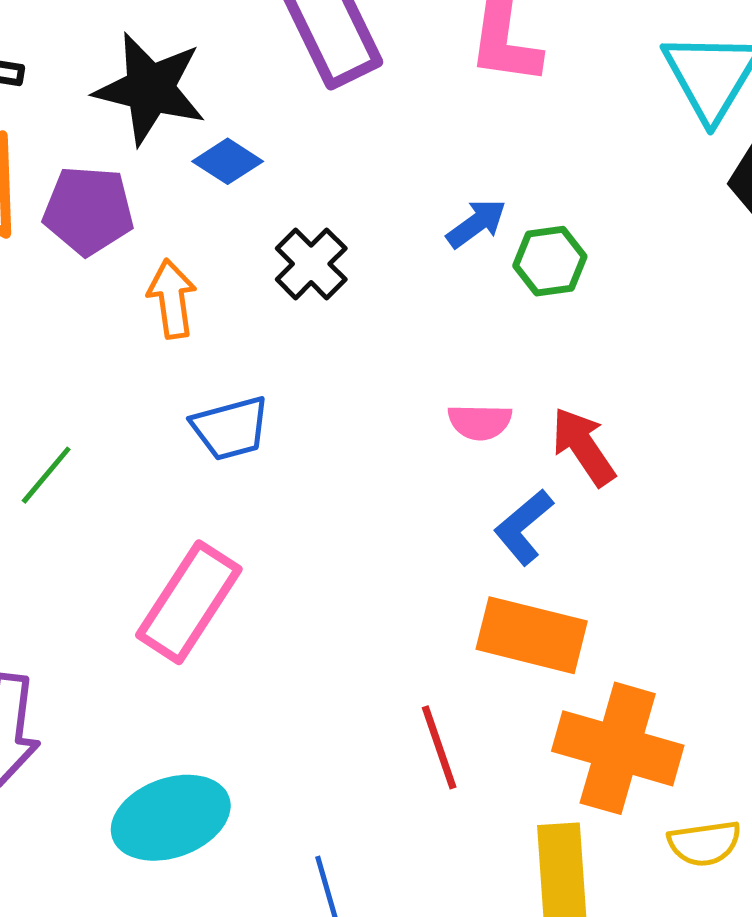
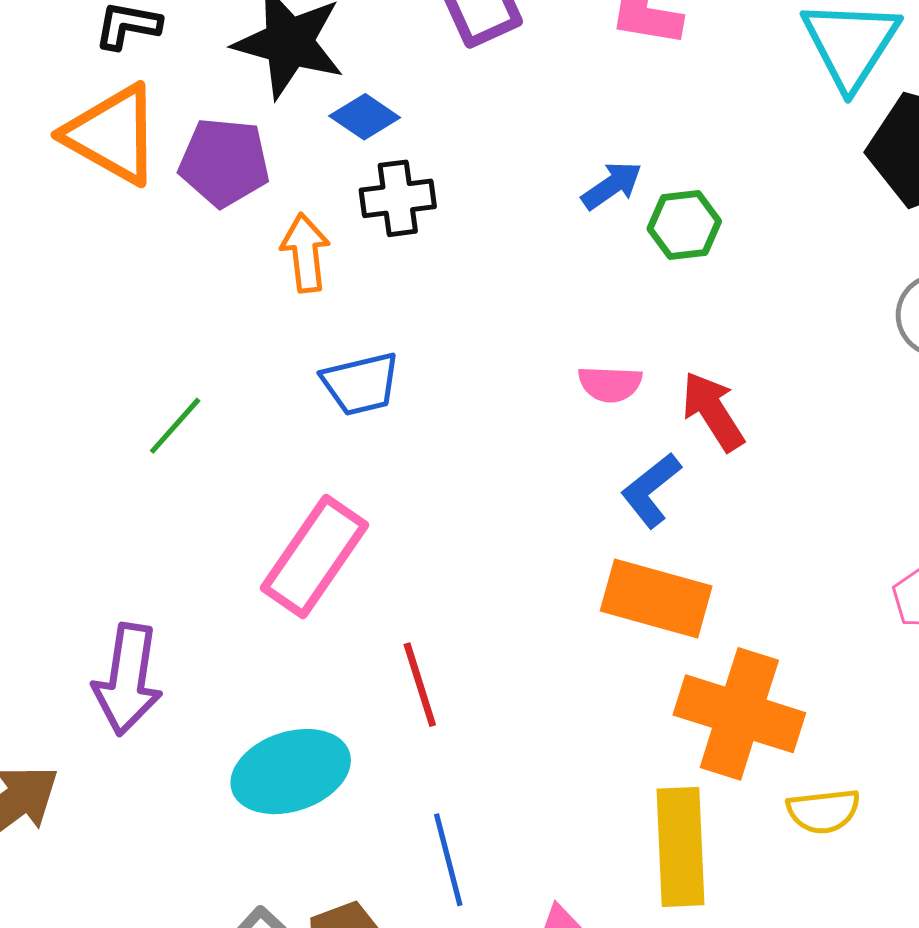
black cross: (311, 264) -> (398, 198), moved, turned 36
red line: (439, 747) -> (420, 685), moved

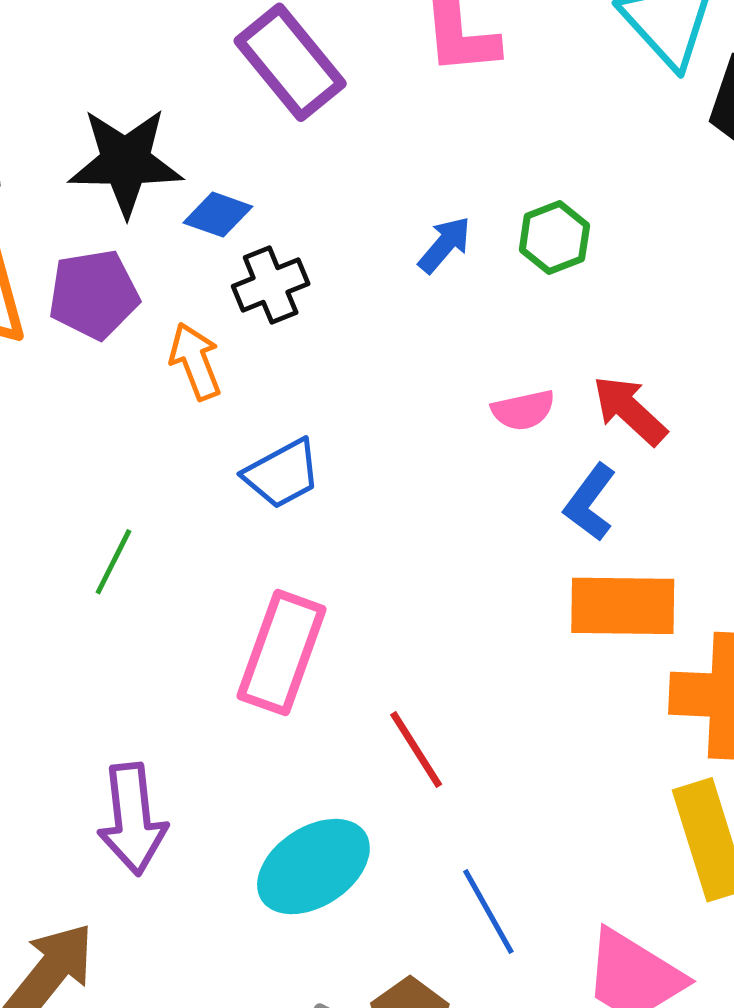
blue arrow: (612, 185) -> (445, 245), moved

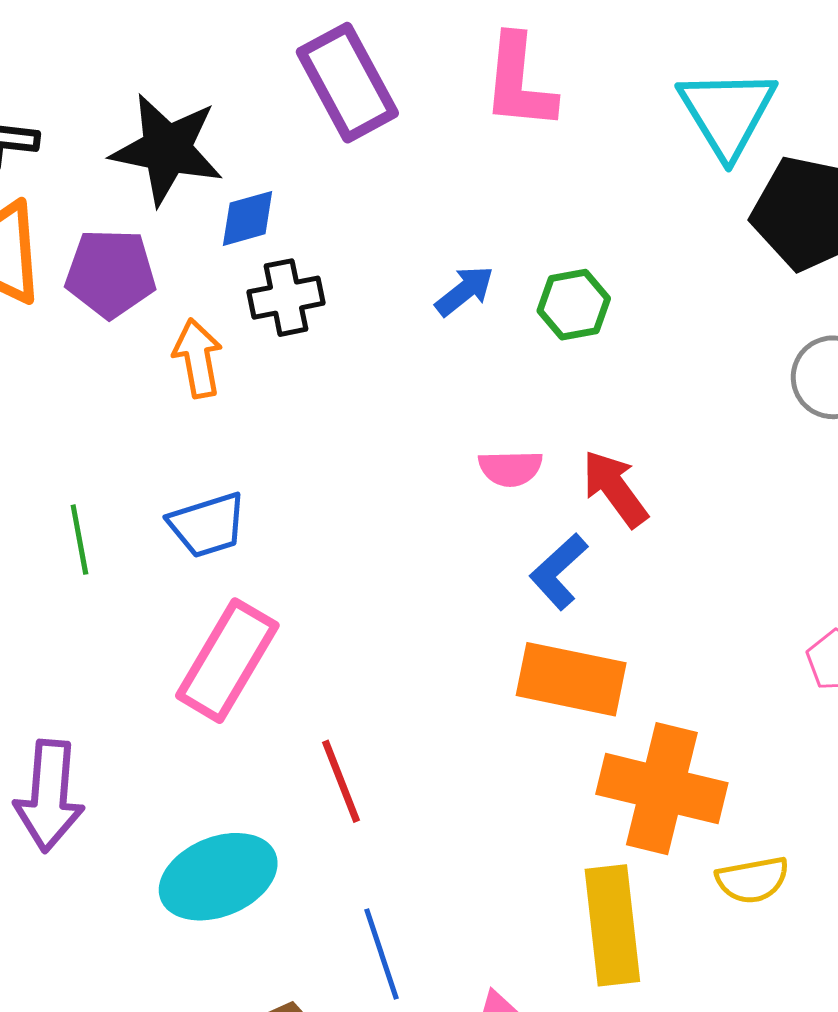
blue diamond: (218, 215) -> (248, 218), turned -46
blue trapezoid: (282, 474) -> (207, 525), moved
green line: (113, 562) -> (79, 540), turned -48

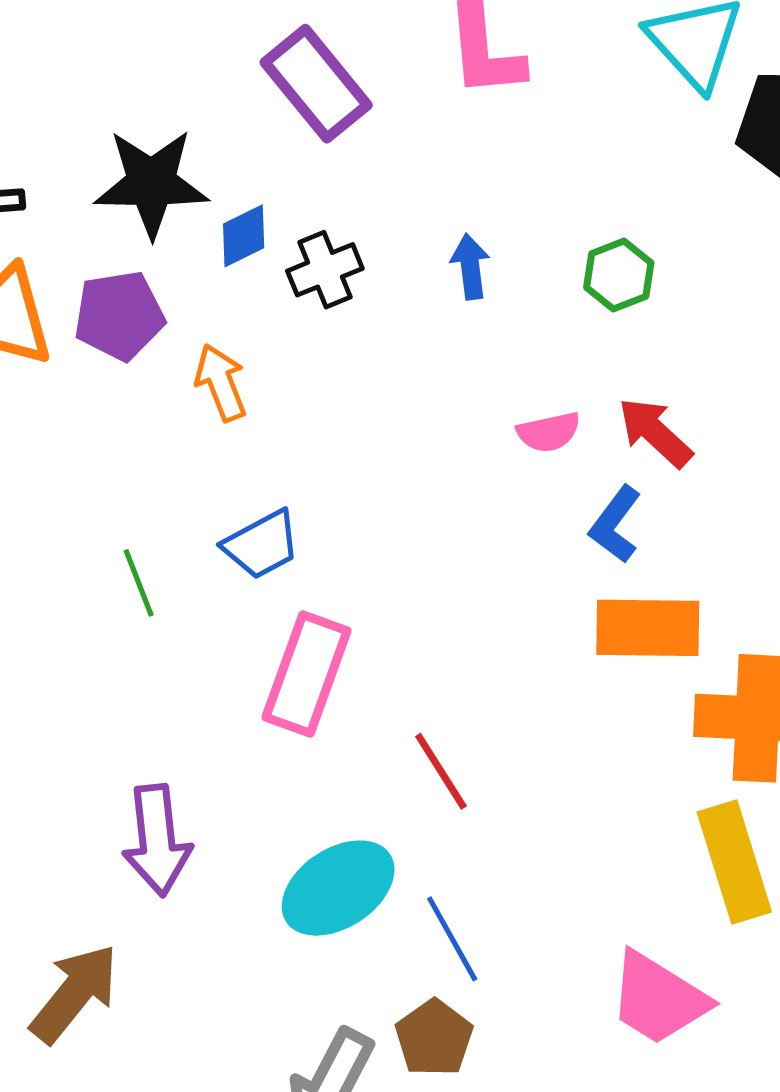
blue arrow: (465, 291) -> (470, 266), turned -48
black cross: (286, 298) -> (325, 270), moved
green hexagon: (574, 305) -> (619, 275), moved
blue line: (381, 954) -> (452, 939), moved

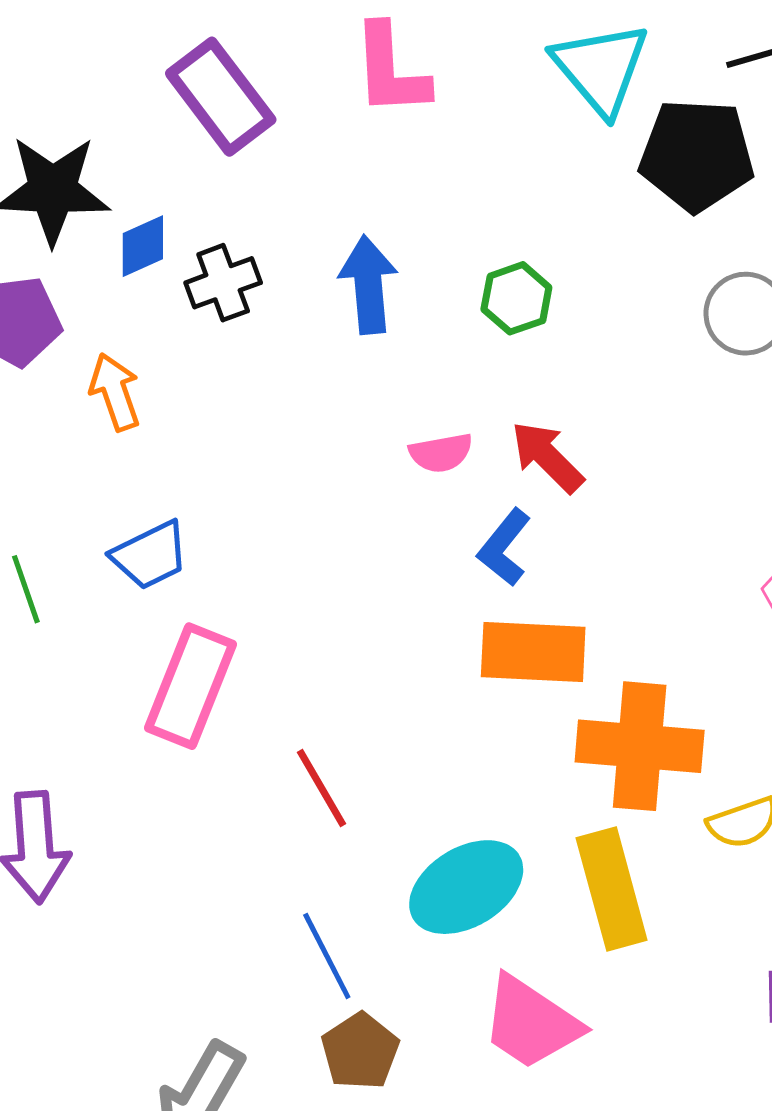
blue arrow: (470, 266) -> (368, 285), size x1.5
cyan ellipse: (338, 888) -> (466, 887), moved
brown pentagon: (434, 1038) -> (360, 1051), moved

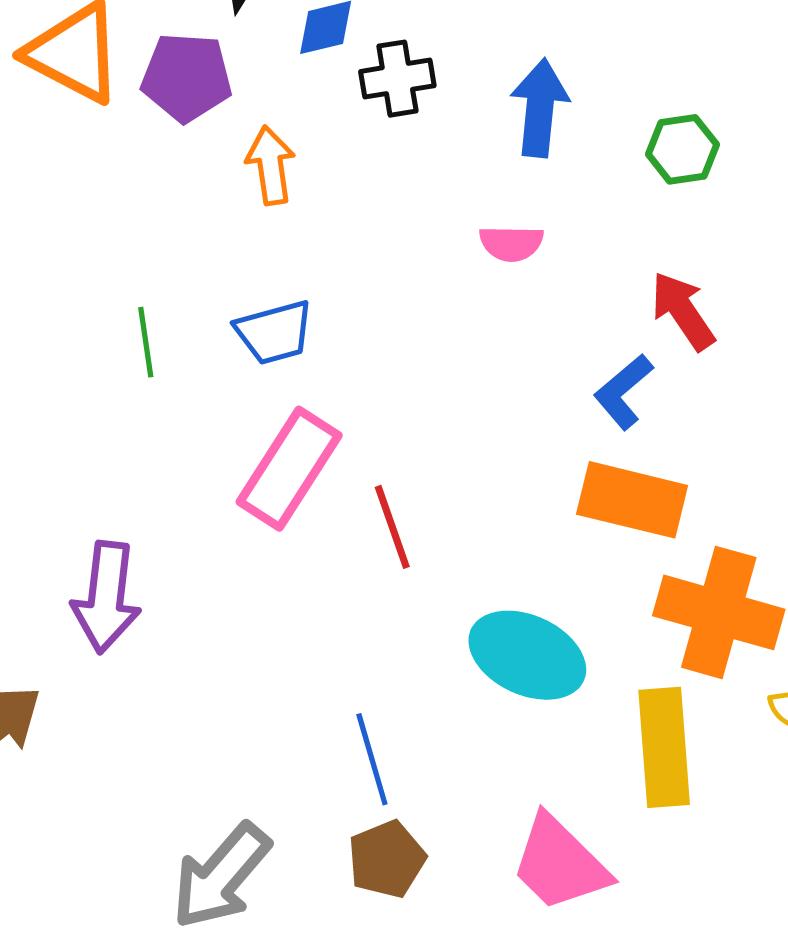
pink semicircle: (441, 453) -> (511, 243), moved
red line: (321, 788) -> (392, 527), moved
cyan ellipse: (466, 887) -> (527, 655), moved, turned 45

